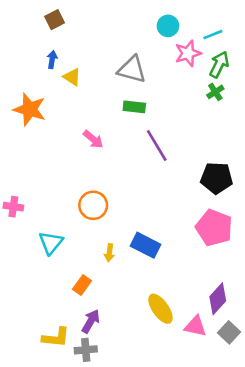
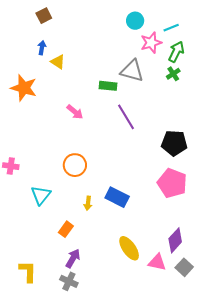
gray triangle: (132, 69) -> (132, 71), moved
yellow L-shape: (56, 337) -> (28, 271), moved, turned -95
gray cross: (86, 350) -> (69, 281), turned 30

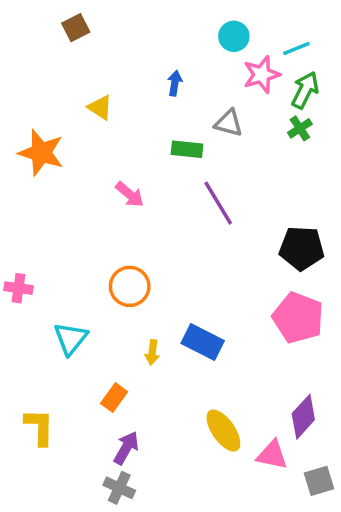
blue arrow: (42, 48) -> (175, 83), moved
gray triangle: (132, 71) -> (229, 123), size x0.7
gray square: (184, 267) -> (319, 481), moved, turned 30
yellow L-shape: (28, 271) -> (39, 427), moved

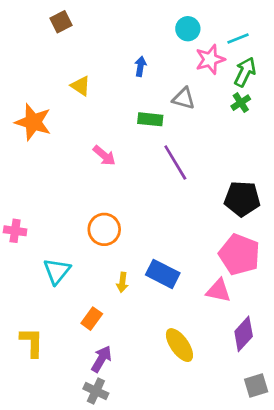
pink triangle: (272, 455) -> (218, 291), moved

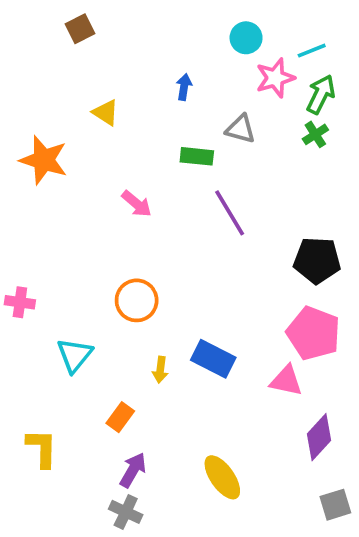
yellow ellipse: (179, 345) -> (222, 477), moved

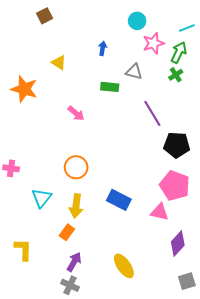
cyan line: (312, 51) -> (187, 28), moved
purple line: (230, 213) -> (152, 113), moved
yellow arrow: (160, 370) -> (76, 206), moved, size x1.6

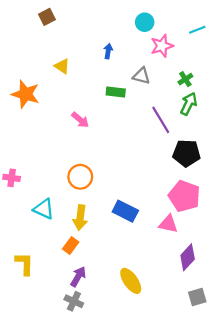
green arrow: (179, 52) -> (189, 104), moved
cyan triangle: (42, 198) -> (44, 209), turned -45

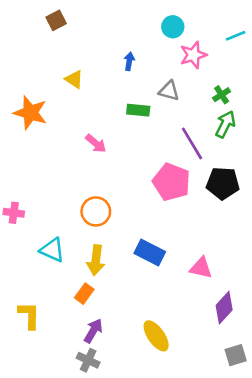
pink pentagon: (184, 196) -> (172, 182), moved

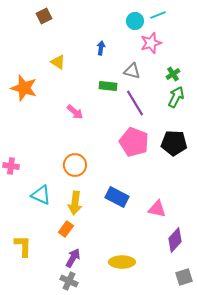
cyan line: (236, 36) -> (158, 15), moved
purple line: (192, 143) -> (135, 103), moved
yellow ellipse: (156, 336) -> (122, 262), turned -55

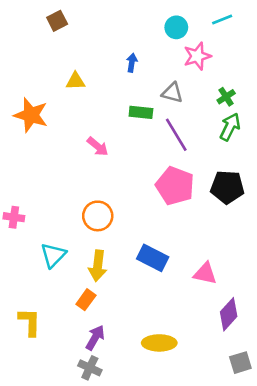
cyan line: (158, 15) -> (222, 19), moved
yellow triangle: (58, 62) -> (75, 81), turned -35
cyan triangle: (41, 195) -> (53, 255), turned 50

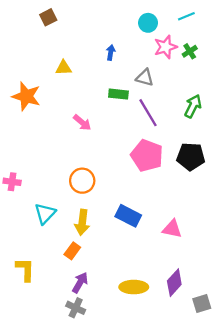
green cross: (226, 97) -> (190, 51), moved
purple diamond: (229, 314) -> (174, 283), moved

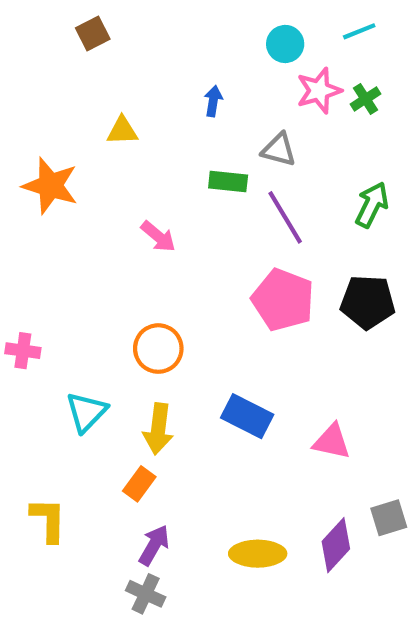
gray square: (202, 303) -> (389, 518), moved

